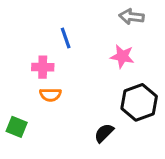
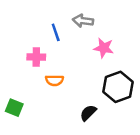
gray arrow: (131, 17) -> (83, 21), moved
orange semicircle: (50, 95) -> (54, 80), moved

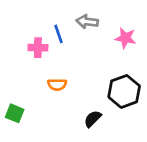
pink star: (104, 48) -> (125, 38), moved
pink cross: (36, 57) -> (38, 48), moved

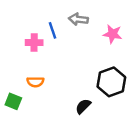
orange semicircle: (57, 85) -> (35, 82), moved

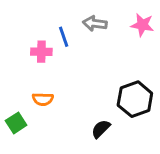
pink star: (113, 34) -> (142, 25), moved
green square: (13, 101) -> (16, 123), turned 35

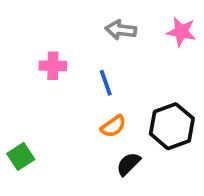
blue line: (64, 37) -> (106, 83), moved
orange semicircle: (43, 99) -> (113, 126), moved, turned -36

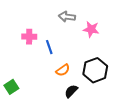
pink star: (181, 32) -> (91, 29), moved
blue line: (106, 83) -> (49, 47), moved

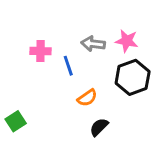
gray arrow: (67, 17) -> (93, 44), moved
black hexagon: (95, 70) -> (133, 77), moved

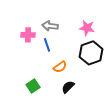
gray arrow: (93, 44) -> (50, 26), moved
green square: (16, 121) -> (33, 86), moved

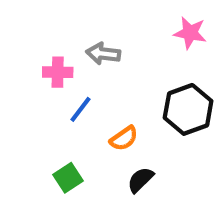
pink star: (87, 28) -> (190, 33), moved
blue line: (47, 45) -> (80, 109), moved, turned 56

